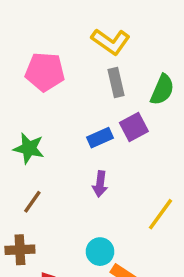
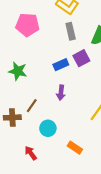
brown line: (32, 202) -> (32, 106), moved
brown cross: (20, 250) -> (12, 117), moved
cyan circle: (100, 252) -> (48, 128), moved

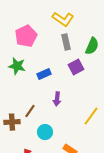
pink pentagon: (27, 25) -> (26, 36), turned -30
blue rectangle: (61, 65) -> (44, 74), moved
green star: (18, 71) -> (17, 66), moved

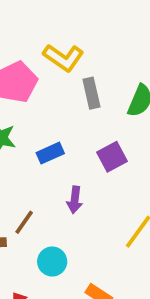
yellow L-shape: (63, 19) -> (63, 58), moved
purple square: (76, 67) -> (112, 157), moved

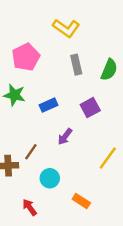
yellow L-shape: (63, 58) -> (66, 28), moved
purple arrow: (75, 200) -> (65, 137), turned 30

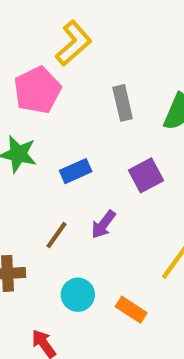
yellow L-shape: (66, 28) -> (74, 43), moved, turned -76
brown line: (31, 152) -> (57, 235), moved
orange rectangle: (81, 201) -> (131, 310), moved

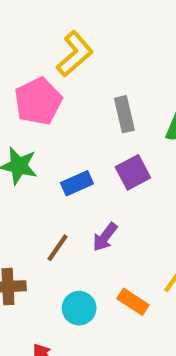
purple square: (146, 175) -> (133, 172), moved
orange rectangle: (131, 310) -> (133, 302), moved

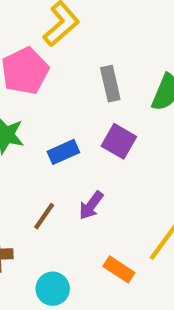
purple square: (133, 172) -> (119, 141), turned -32
cyan circle: (79, 308) -> (53, 289), moved

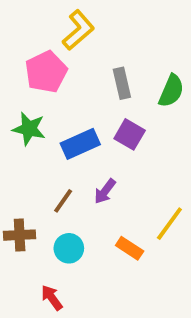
blue rectangle: (63, 152) -> (80, 144), size x1.4
cyan circle: (53, 289) -> (69, 248), moved

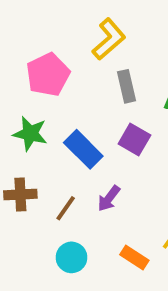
yellow L-shape: (78, 30) -> (109, 39), moved
blue rectangle: (80, 144) -> (83, 149), turned 69
brown cross: (20, 235) -> (20, 194), moved

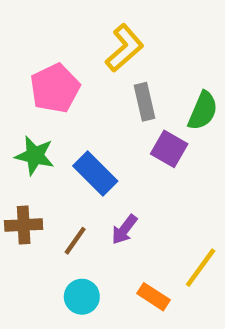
purple square: (134, 139) -> (169, 149), moved

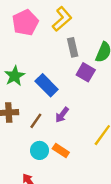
pink pentagon: (55, 88) -> (25, 23), moved
green star: (35, 156) -> (15, 76), turned 30
orange rectangle: (154, 297) -> (61, 150), moved

